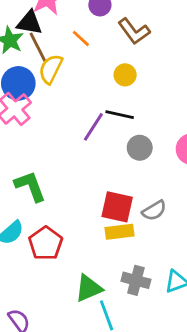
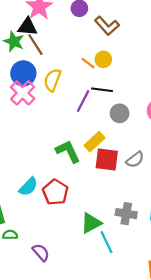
orange line: (81, 38) -> (88, 63), moved
yellow semicircle: (51, 69) -> (52, 80), moved
green L-shape: (30, 186) -> (68, 151), moved
yellow rectangle: (119, 232) -> (94, 142), moved, turned -30

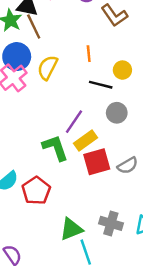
yellow circle: (103, 59) -> (122, 70), moved
orange line: (88, 63) -> (89, 54), turned 40
purple line: (83, 101) -> (74, 122), moved
red square: (107, 160) -> (97, 162), turned -30

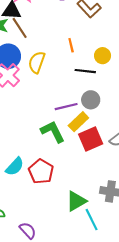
gray circle: (117, 113) -> (91, 100), moved
purple line: (74, 122) -> (66, 107), turned 50

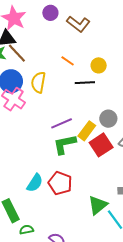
orange line: (71, 45) -> (68, 61), turned -32
gray circle: (91, 100) -> (108, 119), moved
purple line: (66, 107) -> (62, 123), moved
green L-shape: (53, 132) -> (65, 144), turned -65

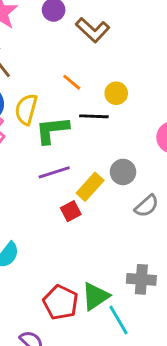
green L-shape: (65, 144) -> (52, 130), moved
red square: (101, 145) -> (71, 211), moved, size x0.6
red pentagon: (60, 183) -> (61, 302), moved

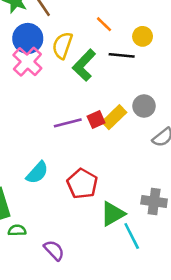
green L-shape: (52, 130) -> (84, 65), turned -44
purple line: (54, 172) -> (68, 123), moved
red square: (71, 211) -> (96, 119), moved
red pentagon: (61, 302) -> (82, 184), moved

